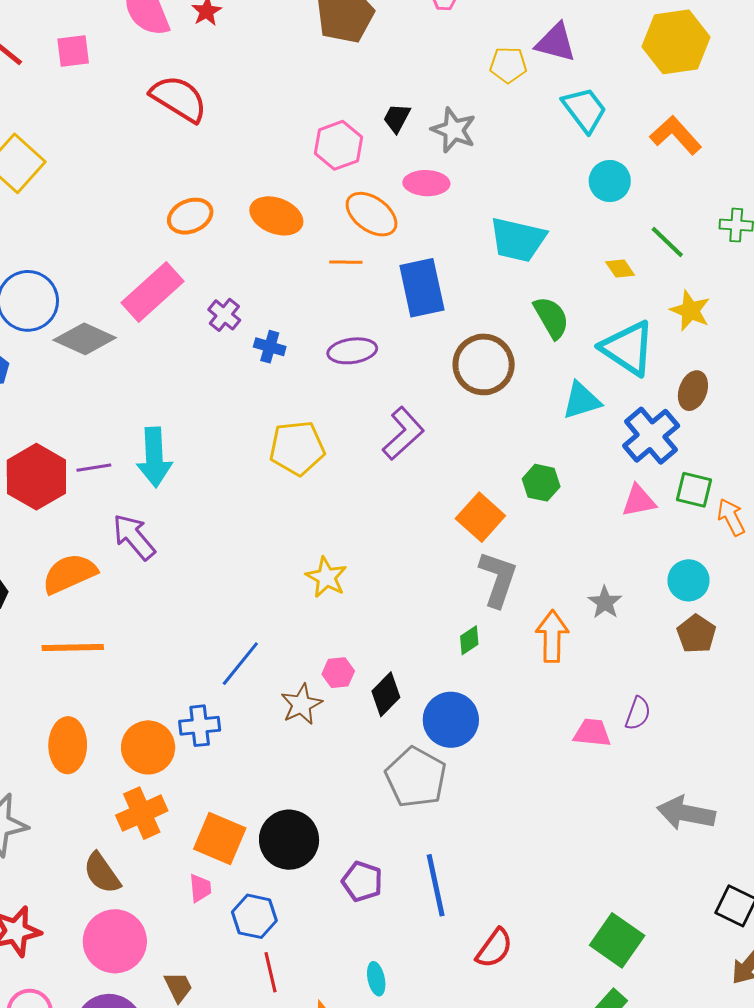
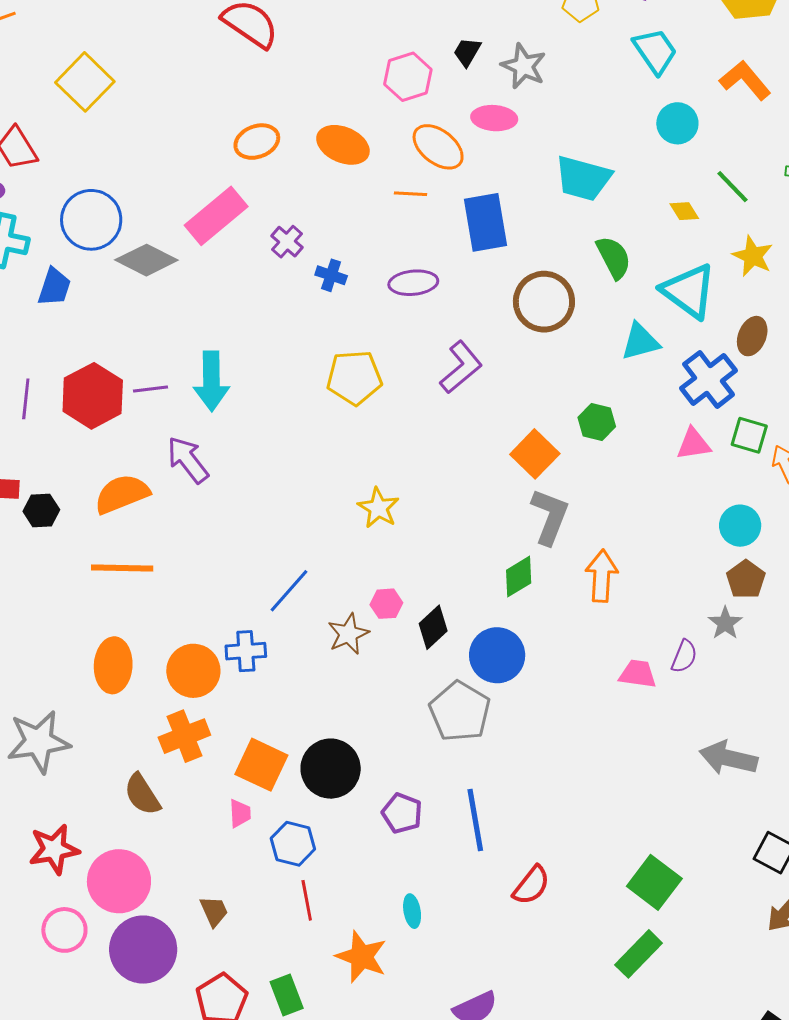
gray star: (605, 602) -> (725, 623), moved
green diamond: (469, 640) -> (519, 577), size x1.4
pink circle: (115, 941) -> (119, 881), moved

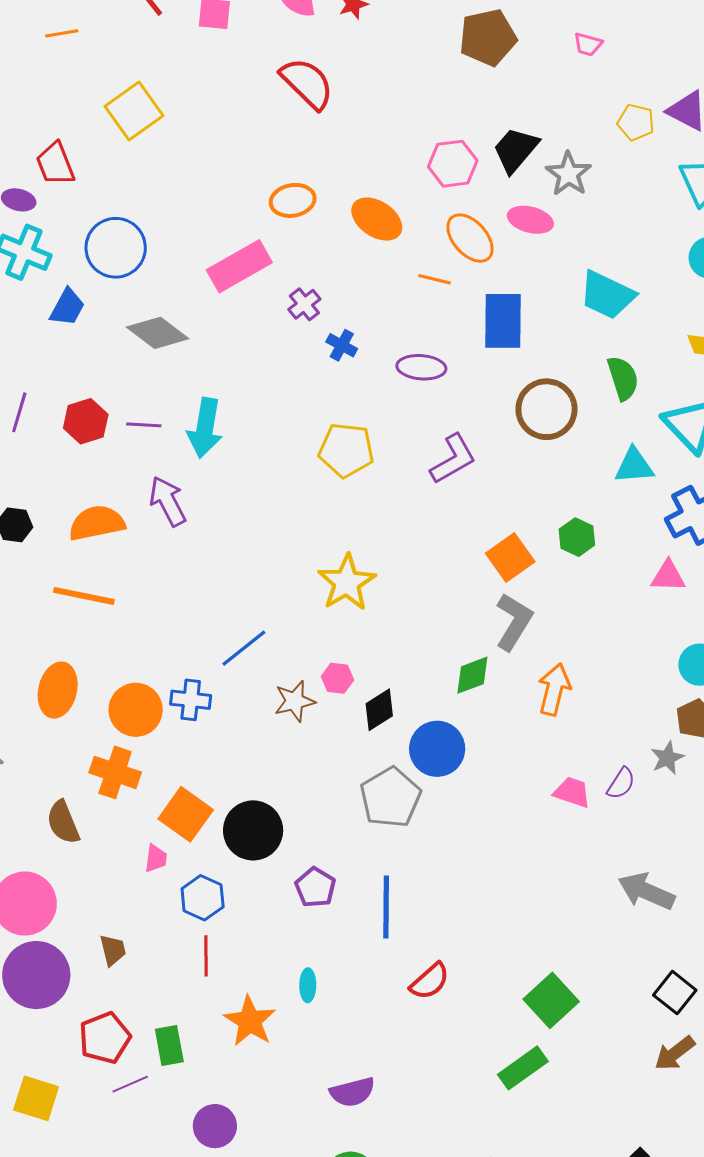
black trapezoid: (467, 52) -> (516, 150), size x1.6
gray diamond: (146, 260) -> (158, 333), moved
red hexagon: (93, 396) -> (86, 421), size x0.7
yellow star: (378, 508) -> (347, 583), size x1.4
orange cross: (184, 736) -> (115, 772), turned 30

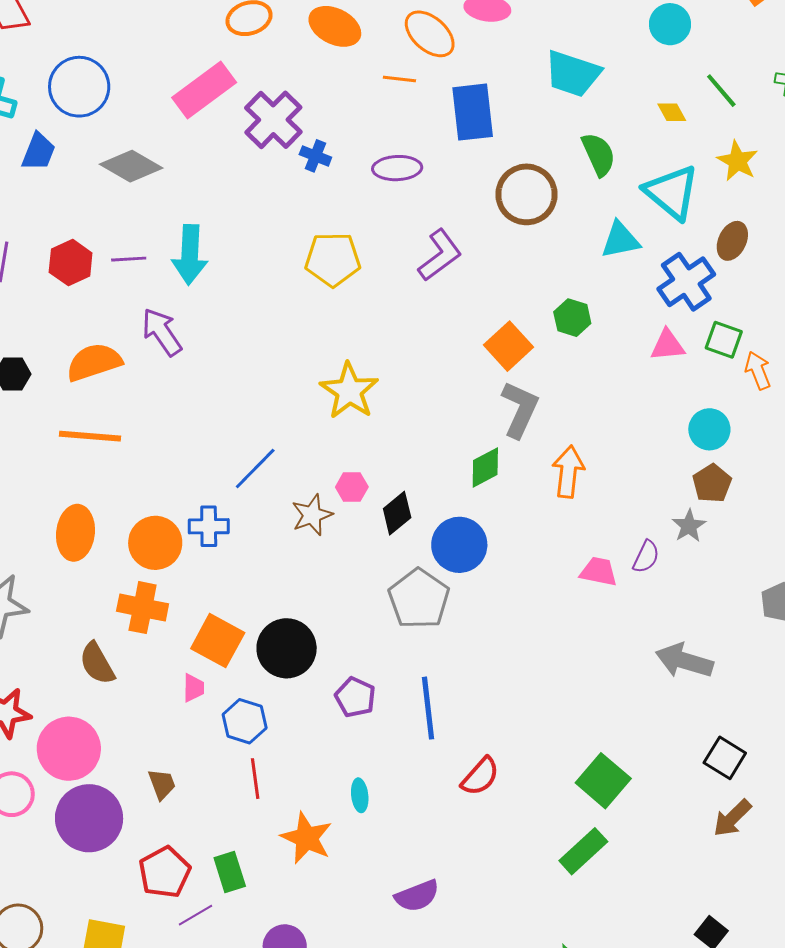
purple cross: (304, 304) -> (273, 120), size x1.8

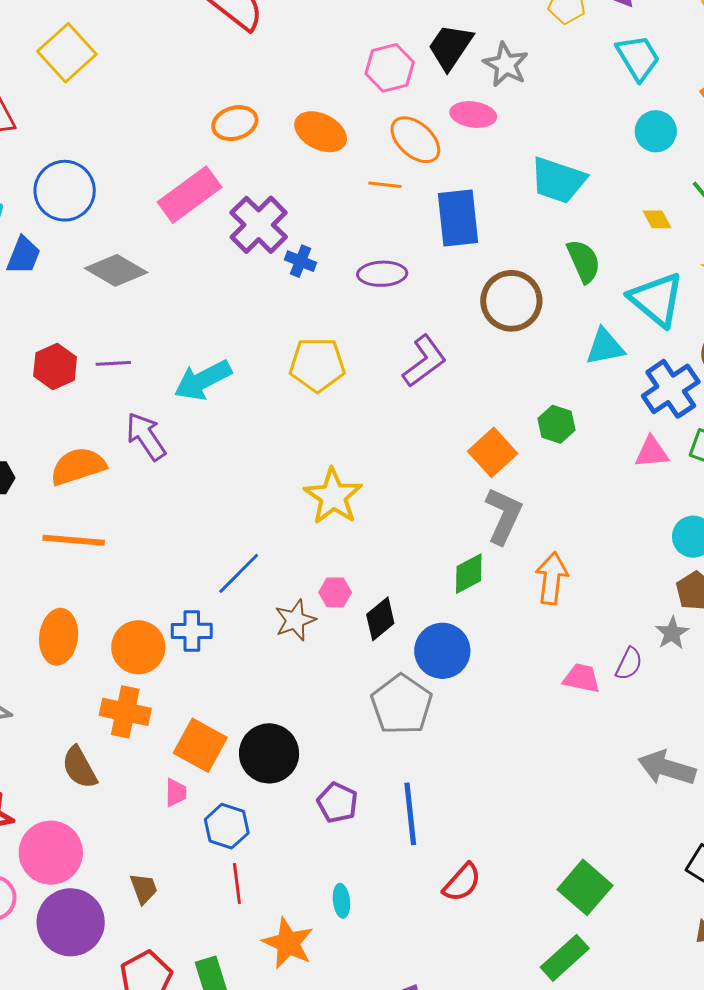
cyan arrow: (190, 255) -> (203, 380), moved, turned 60

